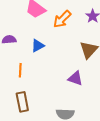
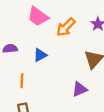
purple triangle: (75, 78) -> (80, 89), turned -42

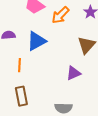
blue triangle: (40, 55) -> (36, 41), size x1.5

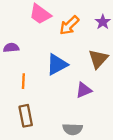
blue triangle: (36, 41) -> (57, 64), moved

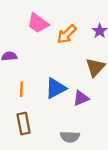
blue triangle: (57, 64) -> (56, 88), moved

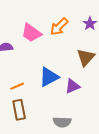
pink trapezoid: (38, 23) -> (31, 33), moved
orange line: (21, 89) -> (17, 86), moved, turned 64

